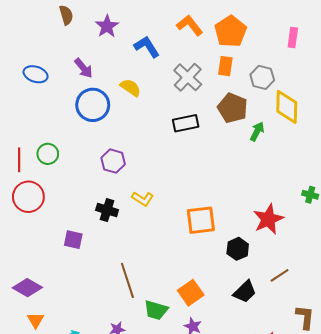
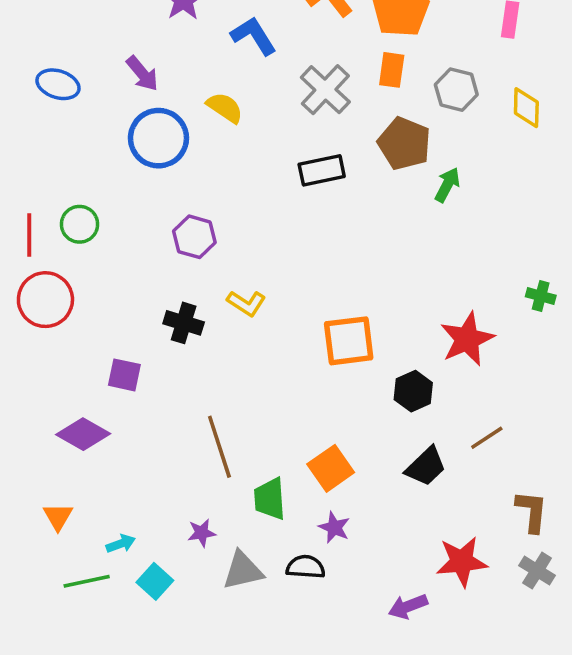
yellow diamond: (287, 107) -> (526, 108), moved, size x0.7
purple diamond: (27, 288) -> (83, 434), moved
green trapezoid: (156, 310) -> (270, 499), turned 70

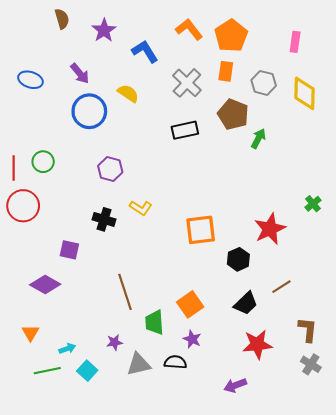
yellow diamond: (526, 108) -> (305, 93), size x1.4
green cross: (541, 296) -> (313, 204), turned 35
red star: (462, 562) -> (257, 344), moved

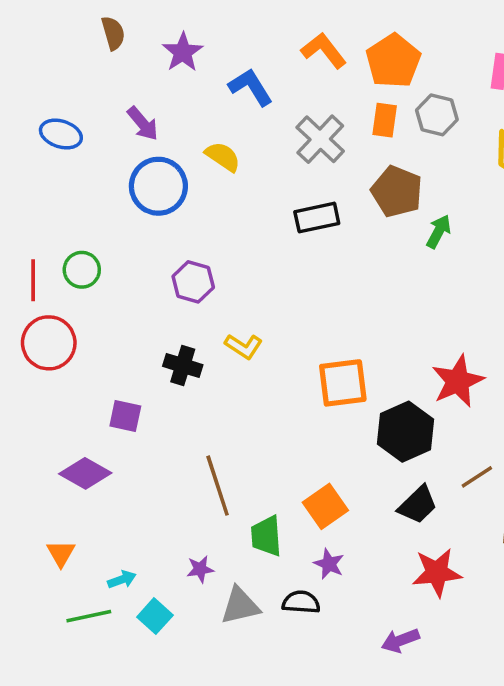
gray hexagon: (264, 83) -> (437, 115), moved
black hexagon: (238, 259) -> (406, 432), size x1.5

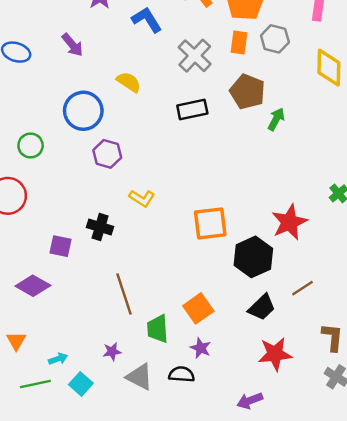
yellow semicircle: (223, 157) -> (129, 82), moved
blue circle: (158, 186) -> (83, 111), moved
black cross: (183, 365) -> (100, 227), moved
gray triangle: (240, 606) -> (140, 377), turned 40

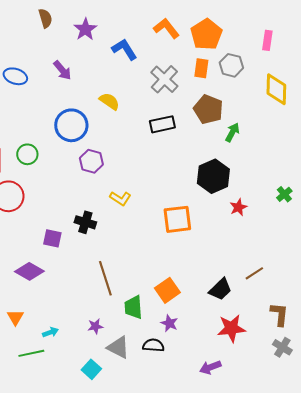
red star: (289, 222) -> (238, 207), moved, size x0.6
black hexagon: (253, 257) -> (213, 176), moved
cyan square: (81, 384) -> (91, 369), moved

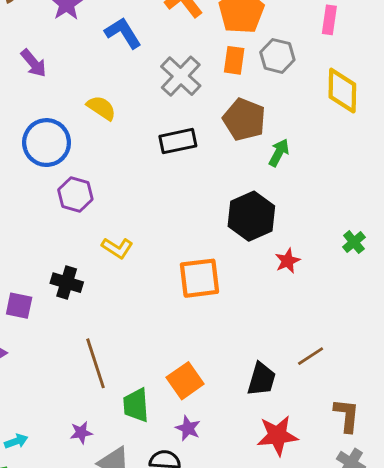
black trapezoid: (220, 289) -> (262, 379), turned -30

